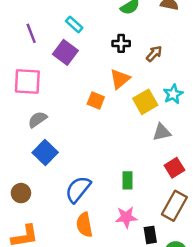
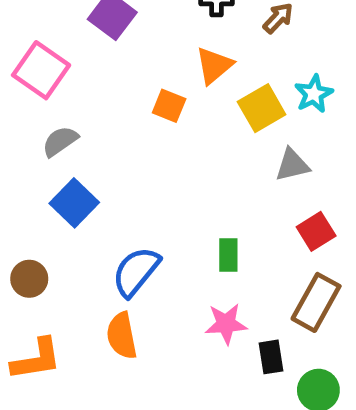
pink square: (27, 81) -> (41, 70), turned 32
orange semicircle: (84, 225) -> (122, 336), moved

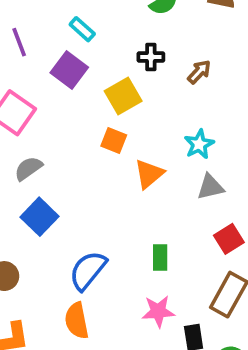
orange triangle: (214, 65) -> (149, 174), moved
cyan star: (314, 94) -> (199, 144), moved
yellow square: (262, 108) -> (123, 96), moved

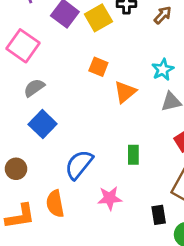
yellow square: (123, 96) -> (98, 18), moved
pink star: (158, 311) -> (110, 198), moved
orange semicircle: (77, 321) -> (55, 204), moved

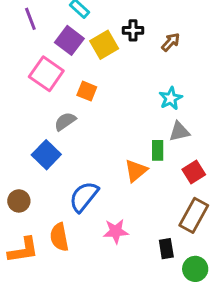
pink square: (23, 46) -> (46, 74), moved
orange square: (98, 67) -> (87, 91), moved
gray semicircle: (34, 88) -> (65, 121), moved
orange triangle: (125, 92) -> (136, 171), moved
green rectangle: (133, 155) -> (158, 150), moved

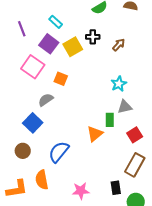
brown circle: (19, 201) -> (23, 151), moved
pink star: (116, 231) -> (81, 191), moved

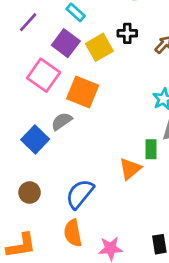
purple line: (22, 29) -> (28, 22), turned 63
orange square: (61, 79) -> (83, 92), size x1.6
blue square: (33, 123) -> (35, 139), moved
orange semicircle: (42, 180) -> (73, 233), moved

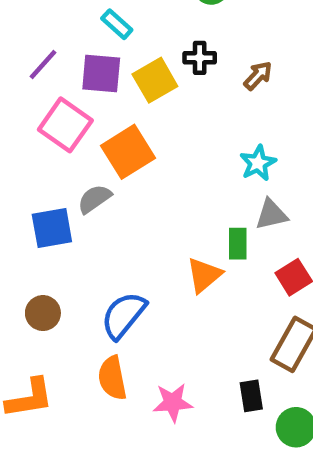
purple line: (28, 22) -> (43, 64), moved
purple square: (66, 43) -> (101, 73), turned -32
orange square: (83, 92) -> (128, 152), turned 36
blue square: (35, 139) -> (52, 228), turned 36

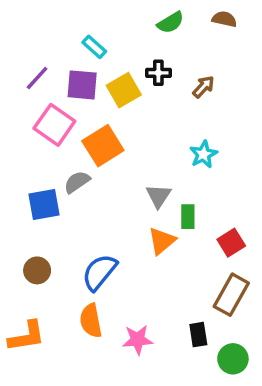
gray triangle: (271, 215) -> (158, 196), moved, turned -44

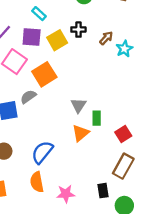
cyan star: (203, 154) -> (124, 49), moved

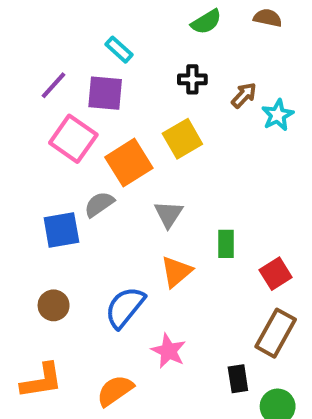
yellow square: (57, 40) -> (182, 139), moved
gray triangle: (78, 105) -> (169, 214), moved
orange triangle: (81, 133) -> (176, 272), moved
orange semicircle: (37, 182) -> (115, 391), moved, turned 66
pink star: (66, 194) -> (169, 351), moved, turned 30

